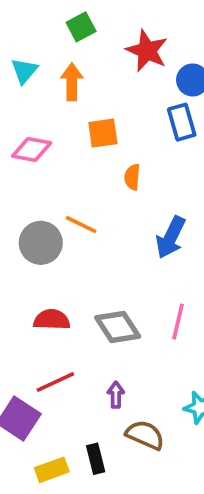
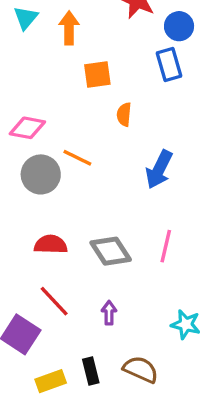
pink diamond: (32, 150) -> (27, 128), moved
red line: (55, 382) -> (54, 301), turned 72
brown semicircle: (145, 435) -> (141, 369), moved

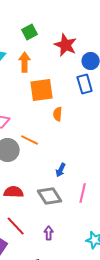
orange square: (97, 75) -> (42, 90), size x1.4
blue arrow: (159, 169) -> (61, 170), moved, size x0.6

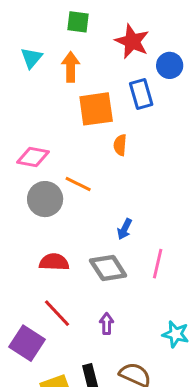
green square: (30, 32) -> (78, 22), turned 35
blue rectangle: (85, 84) -> (141, 94), moved

